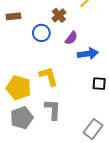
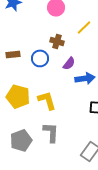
brown cross: (59, 15) -> (57, 41), turned -32
brown rectangle: (13, 16) -> (13, 54), moved
yellow pentagon: (19, 88) -> (18, 96), moved

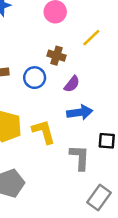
blue arrow: (85, 78) -> (80, 112), moved
gray L-shape: (51, 132) -> (80, 157), moved

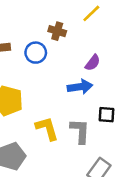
purple semicircle: (72, 84) -> (93, 63), moved
yellow L-shape: (44, 132) -> (47, 128), moved

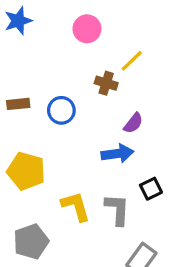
brown cross: (57, 31) -> (106, 83), moved
black square: (107, 115) -> (151, 189), turned -30

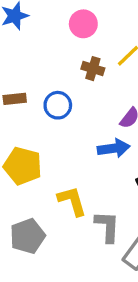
brown cross: (106, 83) -> (93, 69), moved
gray L-shape: (117, 209) -> (107, 227), moved

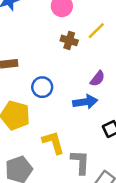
blue circle: (58, 105) -> (42, 87), moved

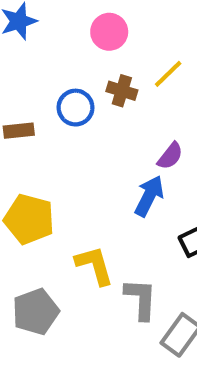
blue circle: (42, 87) -> (76, 108), moved
blue arrow: (85, 102) -> (149, 196), turned -55

